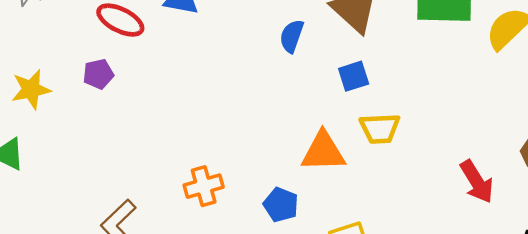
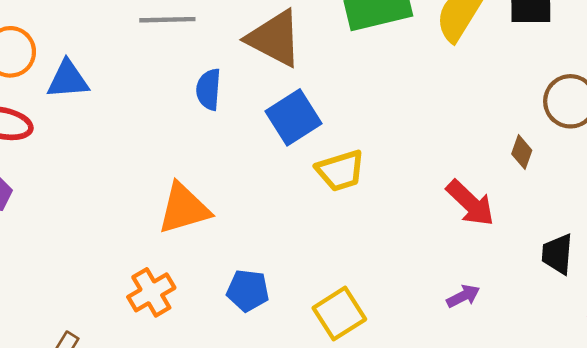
blue square: (354, 76) -> (293, 117), size x1.4
orange triangle: (323, 152) -> (184, 209), moved

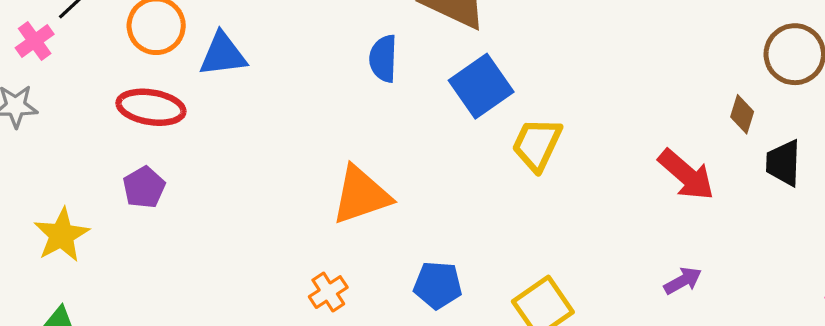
yellow trapezoid: (340, 171) -> (537, 144), turned 135
black trapezoid: (557, 254) -> (783, 163), moved
orange cross: (151, 292) -> (328, 292), size x0.7

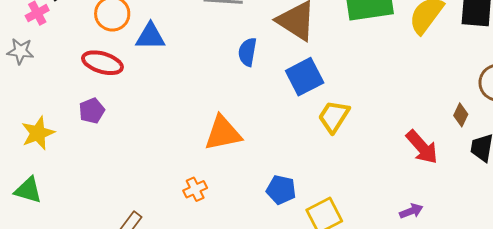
blue pentagon: (438, 285) -> (281, 190), moved

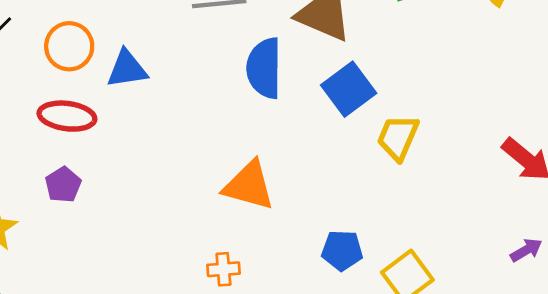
blue semicircle: (247, 52) -> (264, 68), size x1.5
orange triangle: (223, 133) -> (249, 186), turned 36
orange cross: (195, 189) -> (223, 269), turned 30

